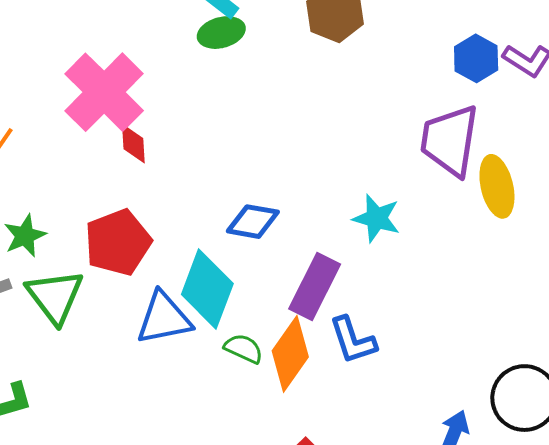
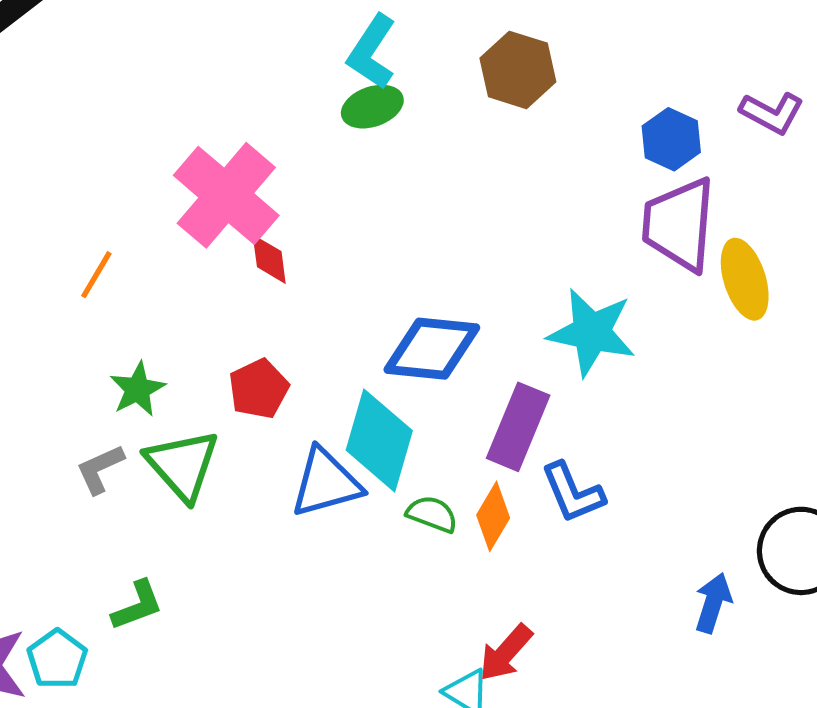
blue hexagon: (476, 58) -> (671, 139), moved
cyan star: (376, 218) -> (592, 332), size x1.4
blue diamond: (253, 222) -> (432, 349), size x1.4
red pentagon: (118, 242) -> (259, 389), size x0.7
orange diamond: (290, 354) -> (493, 516), size x0.7

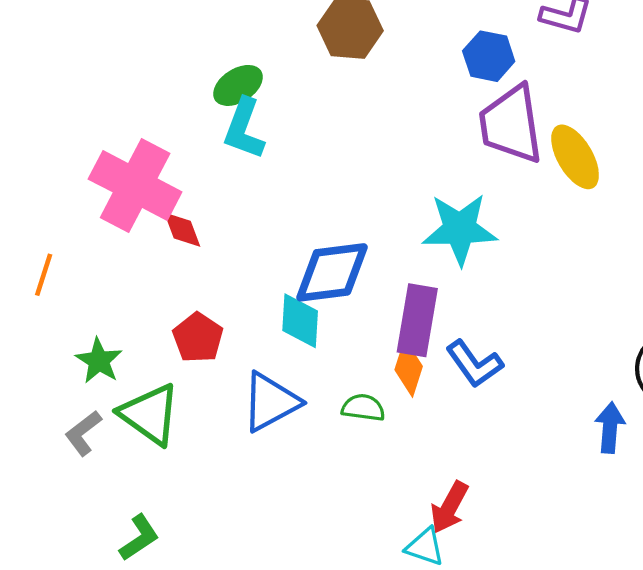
cyan L-shape: (372, 52) -> (244, 129), moved
cyan diamond: (379, 440) -> (300, 321), moved, size x0.7
orange diamond: (493, 516) -> (409, 368), moved

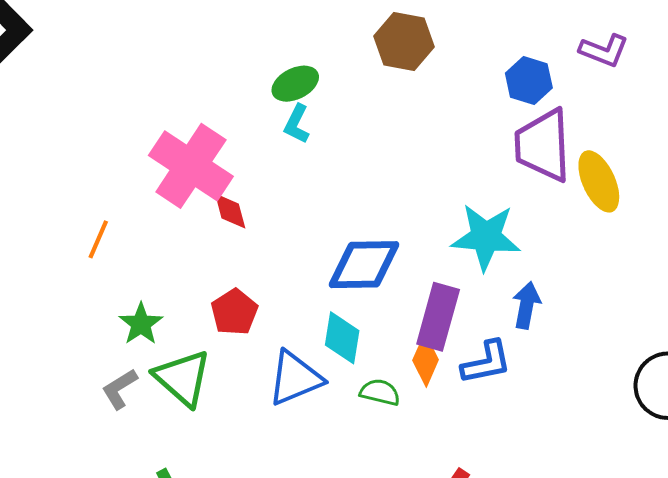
cyan L-shape: (244, 129) -> (297, 124), size x0.7
cyan diamond: (300, 321) -> (342, 338), moved
blue L-shape: (474, 364) -> (486, 362), turned -72
blue arrow: (610, 428) -> (526, 305), moved

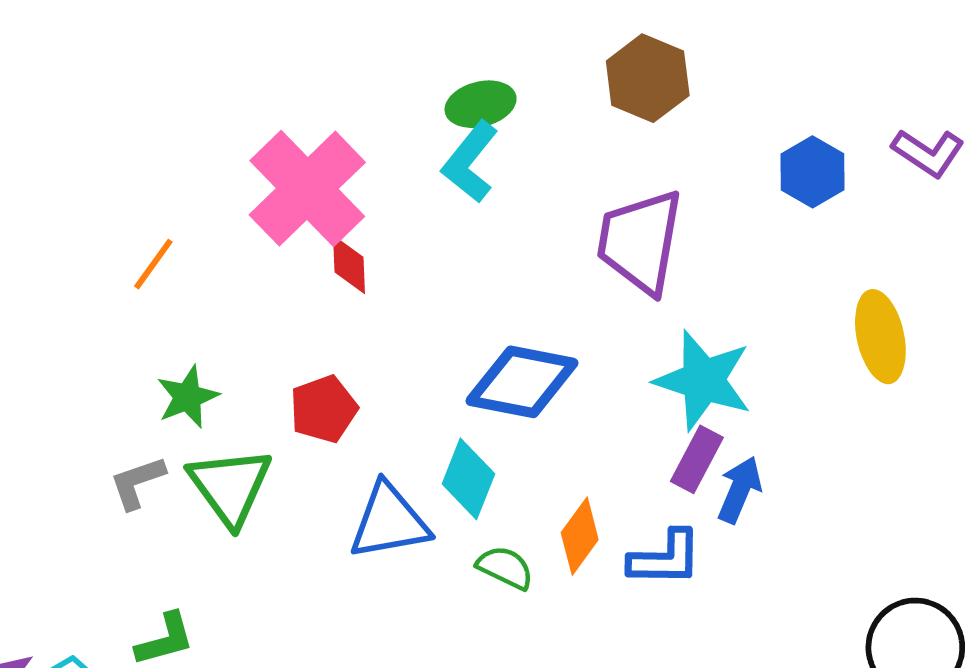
cyan L-shape: (297, 124) -> (470, 162), size x1.4
purple trapezoid: (543, 145) -> (640, 242), moved
purple rectangle: (438, 317) -> (697, 459), moved, size x0.7

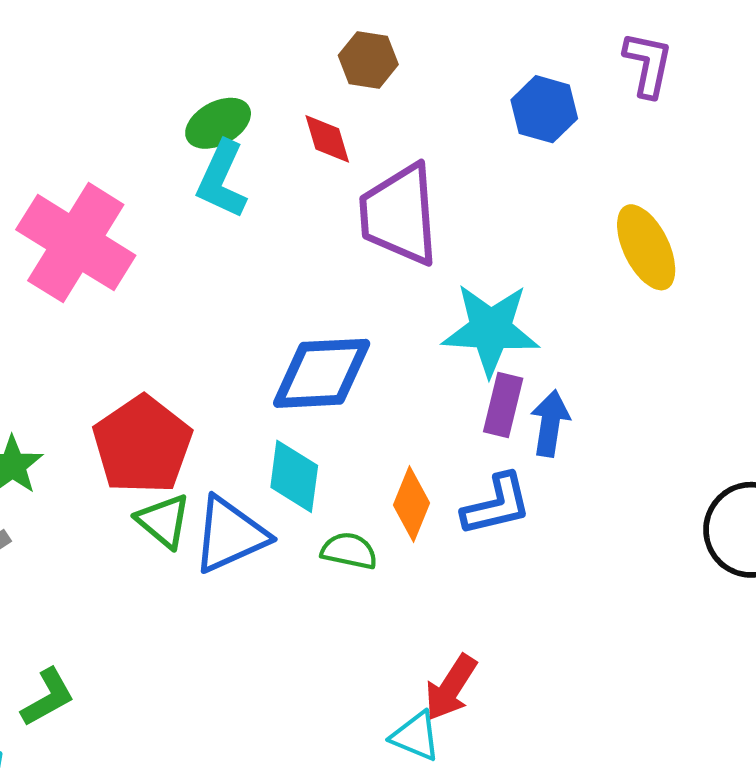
brown hexagon: (648, 78) -> (368, 60), size x0.7
purple L-shape: (928, 153) -> (648, 64), turned -98
red diamond: (349, 265) -> (327, 139), moved
red pentagon: (324, 409) -> (142, 445), size x1.5
green triangle: (230, 486) -> (164, 521), moved, size x0.7

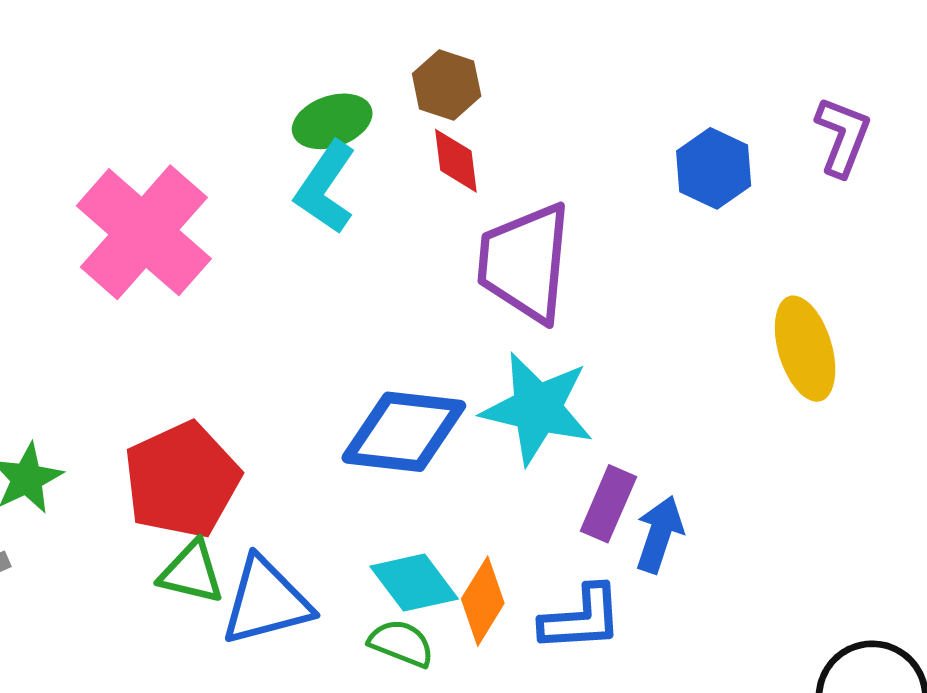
brown hexagon: (368, 60) -> (447, 85), moved
cyan star: (491, 330) -> (537, 408), moved
cyan diamond: (294, 476) -> (414, 583), moved, turned -54
green triangle: (164, 521) -> (192, 572), turned -36

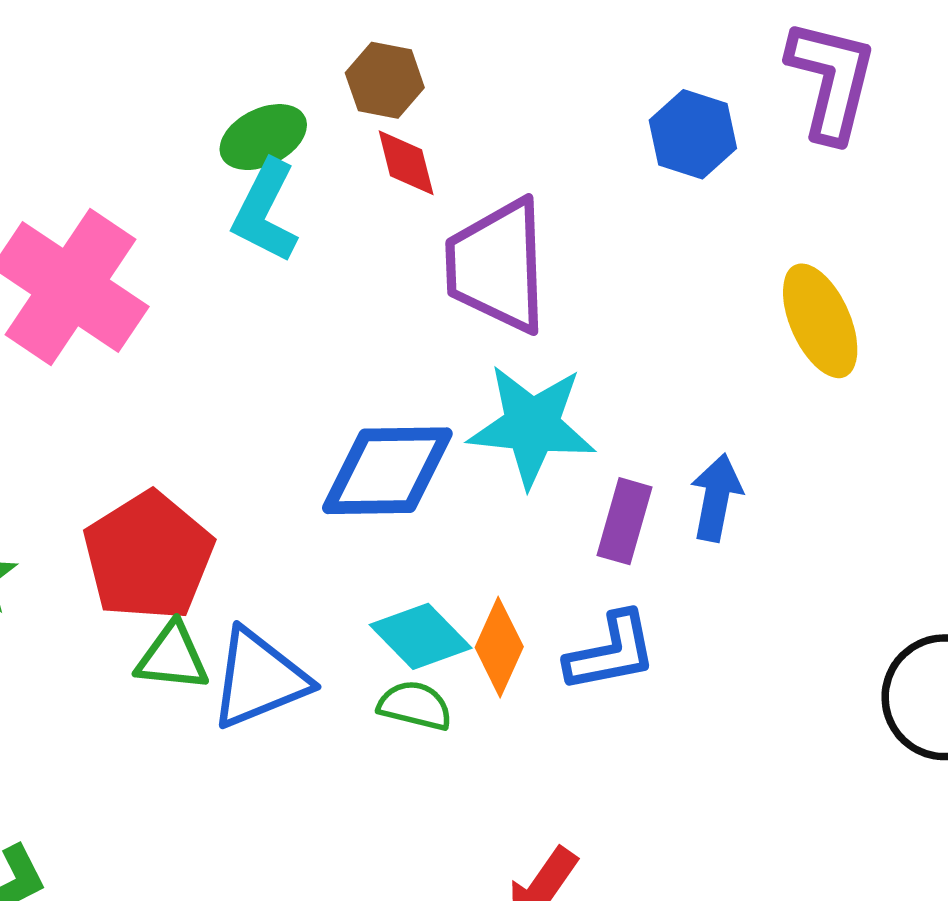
purple L-shape: (843, 136) -> (831, 80), size x1.4
blue arrow: (659, 534) -> (716, 498), moved

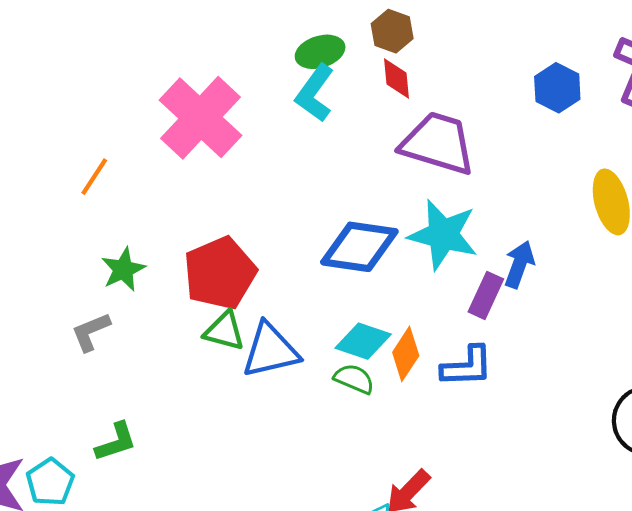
purple trapezoid: (497, 266) -> (438, 143), turned 100
blue arrow: (716, 498) -> (519, 264), moved
cyan diamond: (421, 636) -> (363, 341), turned -36

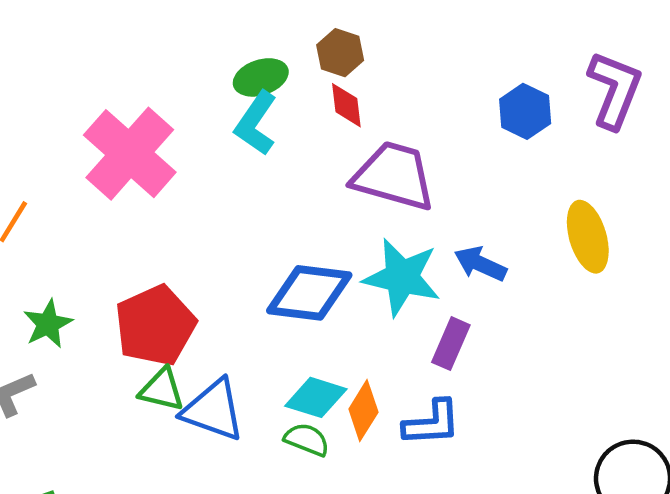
blue arrow: (519, 264) -> (480, 264), moved, turned -84
blue triangle: (270, 350) -> (213, 410), turned 34

